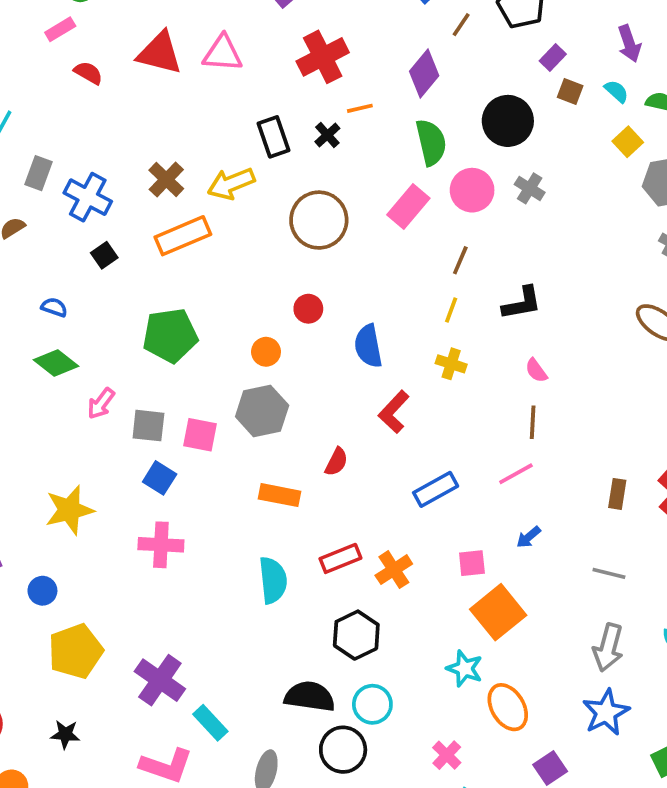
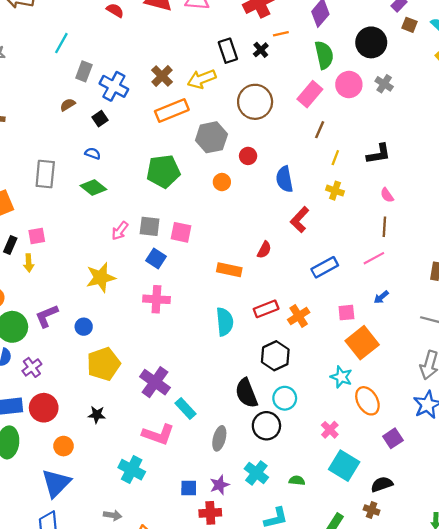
black square: (104, 255) -> (100, 119), moved
brown line: (460, 260) -> (320, 130), moved
pink arrow: (101, 404) -> (120, 231), moved
gray hexagon: (262, 411) -> (211, 137), moved
black semicircle: (310, 697) -> (246, 393), turned -120

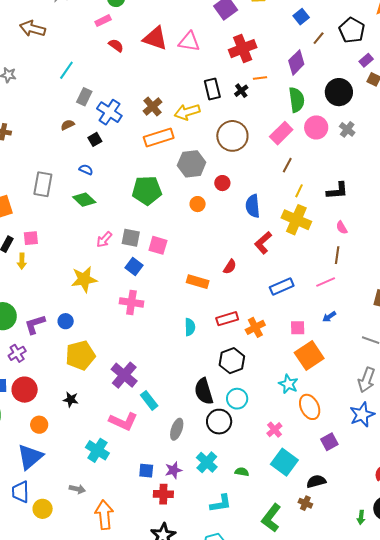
yellow cross: (335, 191) -> (296, 220), size x1.8
purple L-shape: (47, 316) -> (35, 324), moved
cyan semicircle: (225, 322) -> (190, 327), size x0.7

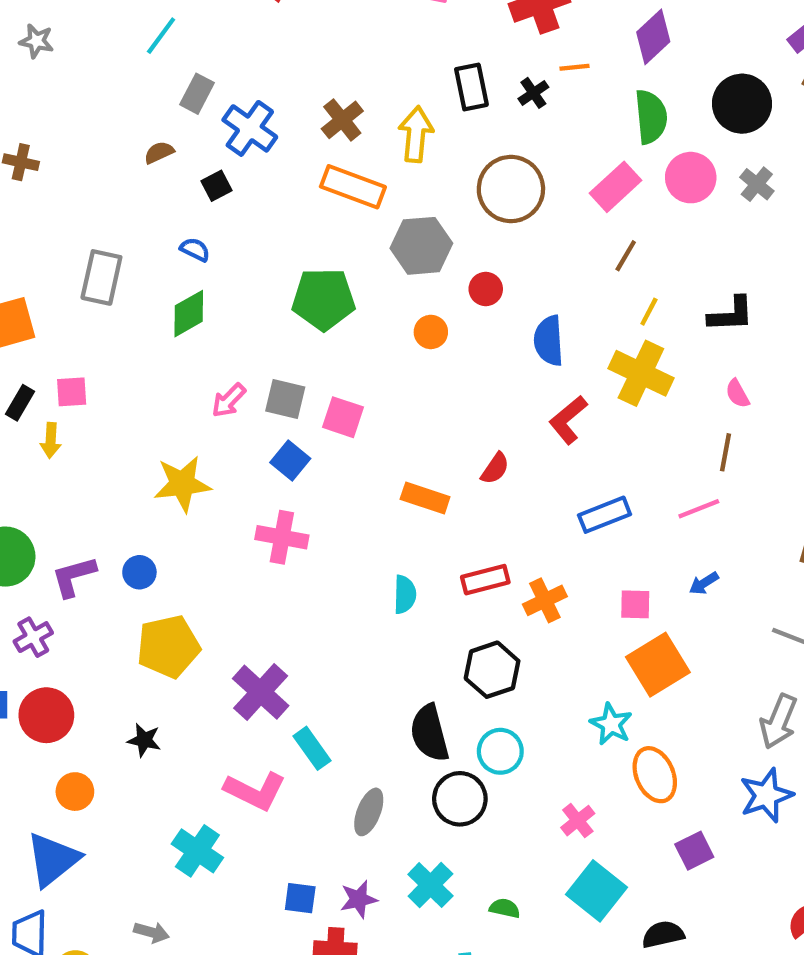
yellow arrow: (187, 112) -> (416, 134), turned 110
orange rectangle: (159, 138) -> (353, 187), turned 36
green diamond: (84, 200) -> (189, 314), turned -75

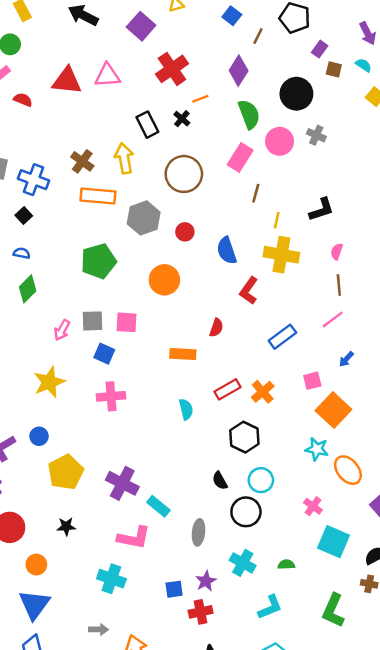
orange circle: (431, 332) -> (164, 280), moved, size x1.6
pink semicircle: (737, 394) -> (337, 251), turned 63
black semicircle: (430, 733) -> (220, 481), size x0.6

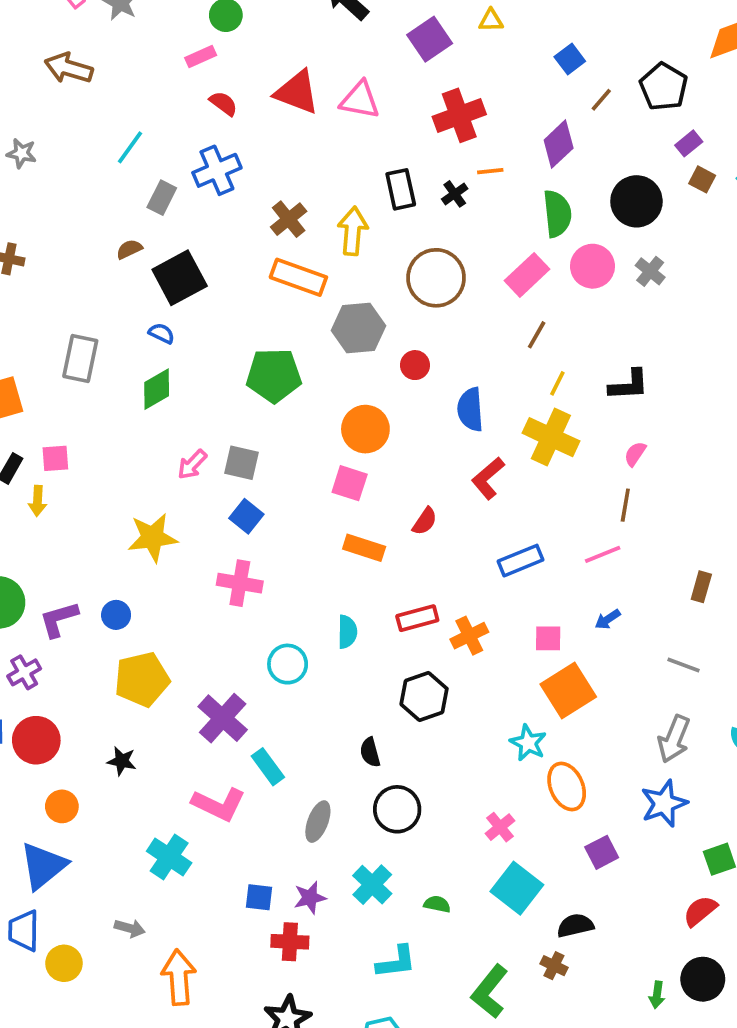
blue cross: (33, 180) -> (217, 170), moved, turned 32
black square: (24, 216) -> (180, 278), size x2.0
pink square: (126, 322) -> (350, 483), moved
cyan circle: (261, 480) -> (288, 664), moved

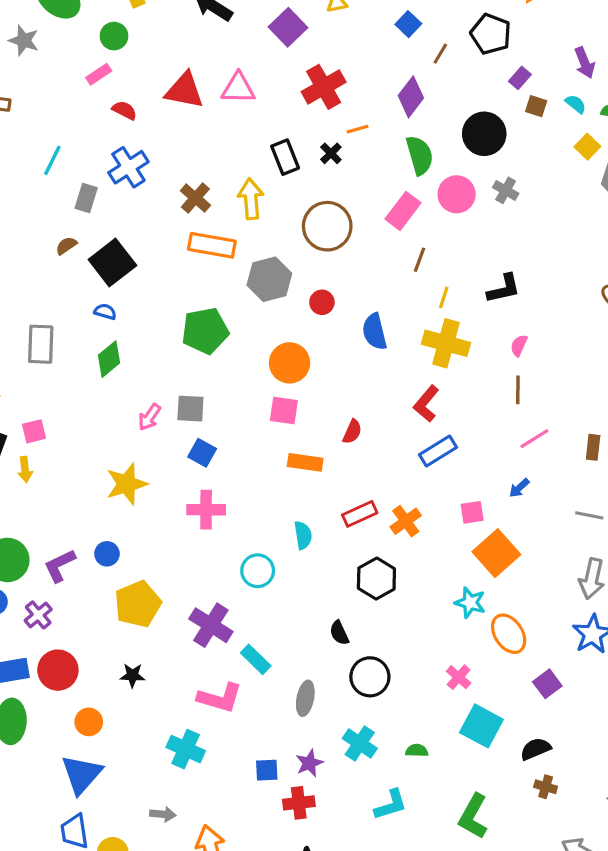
red L-shape: (488, 478) -> (426, 404), moved
pink line: (603, 554) -> (534, 439), moved
brown cross: (554, 966) -> (546, 787), moved

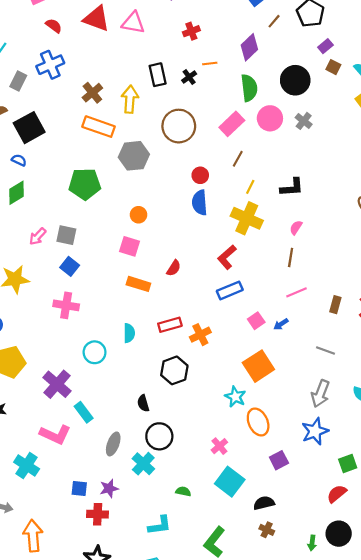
red cross: (324, 87) -> (191, 31), size x0.6
red circle: (322, 302) -> (200, 175), moved
orange circle: (290, 363) -> (139, 215), size x0.6
pink square: (472, 512) -> (256, 321), moved, turned -35
cyan cross: (360, 743) -> (143, 464), moved

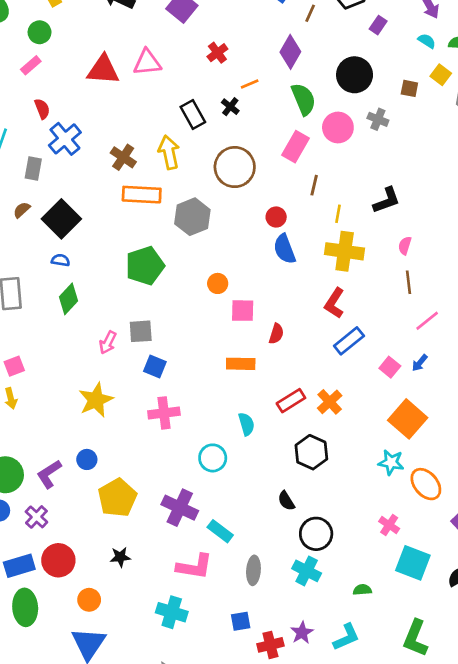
red semicircle: (54, 26) -> (42, 109), moved, turned 49
brown square: (333, 67) -> (409, 88), moved
pink square: (130, 246) -> (243, 311), moved
gray ellipse: (113, 444) -> (253, 570), moved
purple star: (109, 488) -> (302, 633), moved

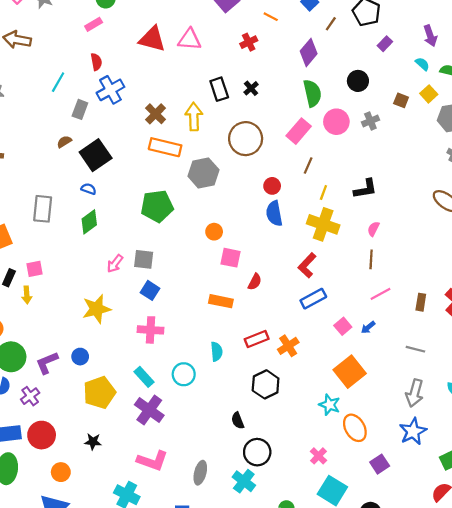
black circle: (355, 75) -> (358, 81), size x0.7
orange line: (250, 84) -> (271, 17), moved, turned 40
gray cross: (378, 119) -> (370, 121), turned 35
cyan rectangle: (220, 531) -> (144, 377), moved

